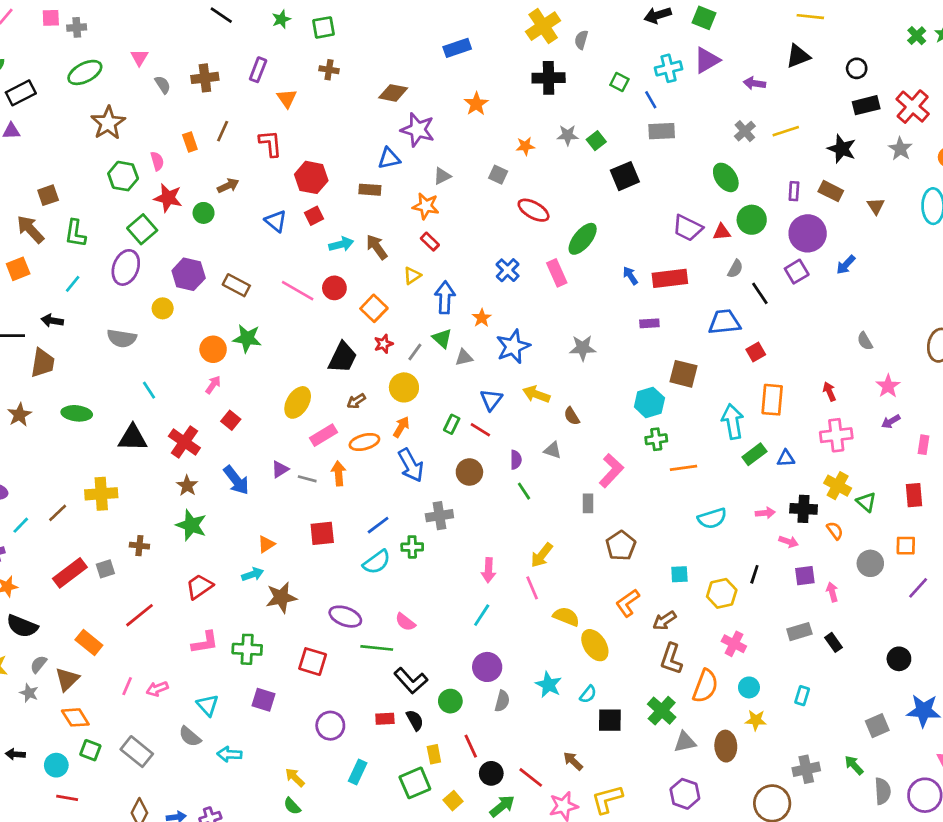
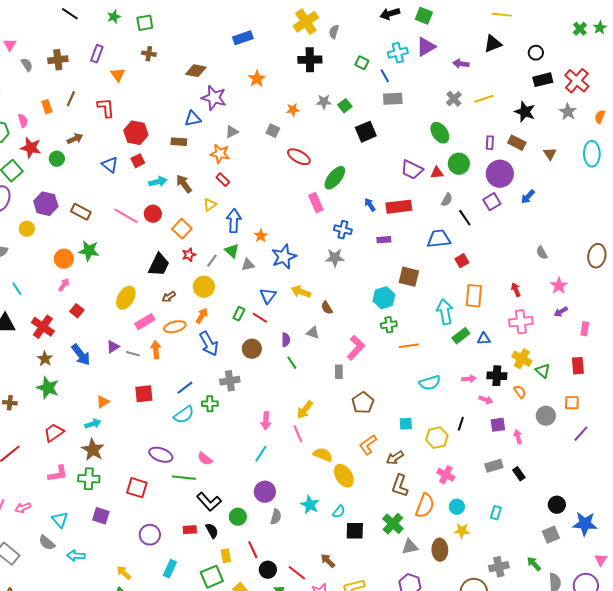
blue cross: (508, 270) -> (343, 230), moved, turned -30
brown star: (281, 597) -> (93, 450), moved, turned -30
black circle: (899, 659) -> (557, 505), moved

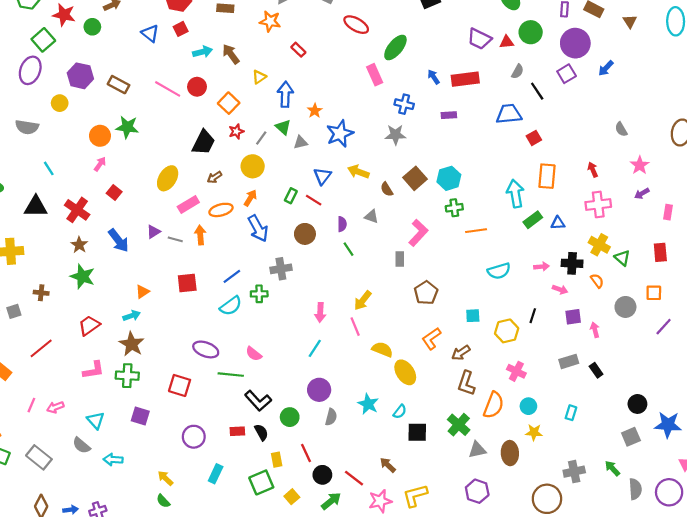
red rectangle: (223, 180) -> (298, 50), moved
brown square: (409, 277) -> (415, 178), moved, turned 35

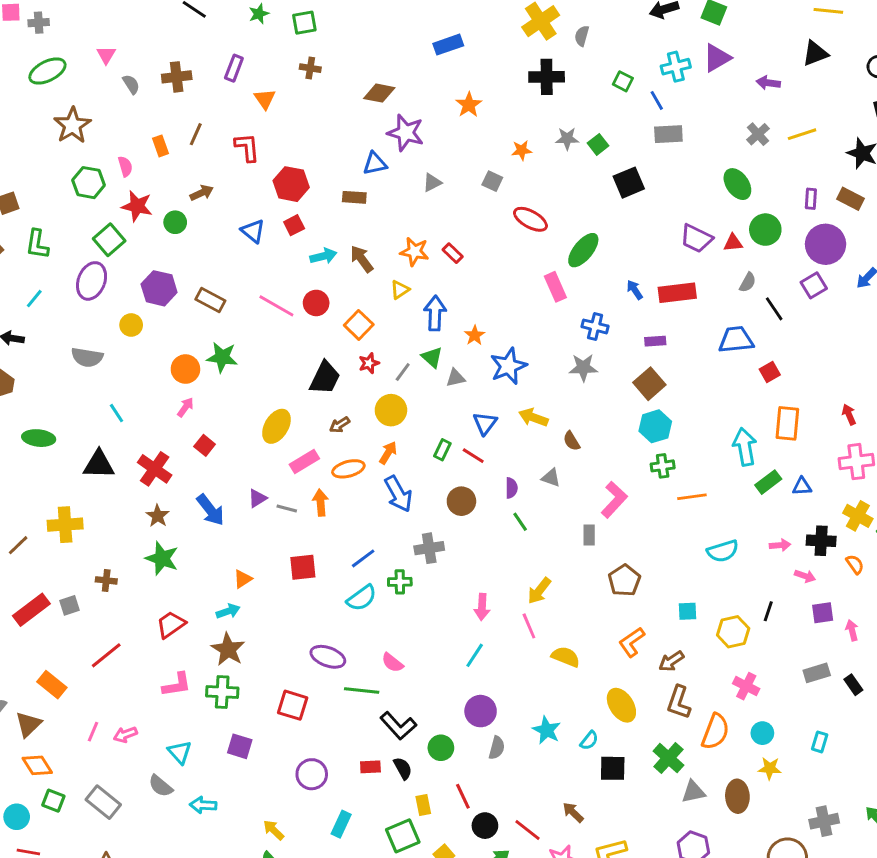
orange star: (270, 21) -> (414, 252), moved
brown square: (415, 178) -> (649, 384), moved
yellow ellipse: (405, 372) -> (621, 705), moved

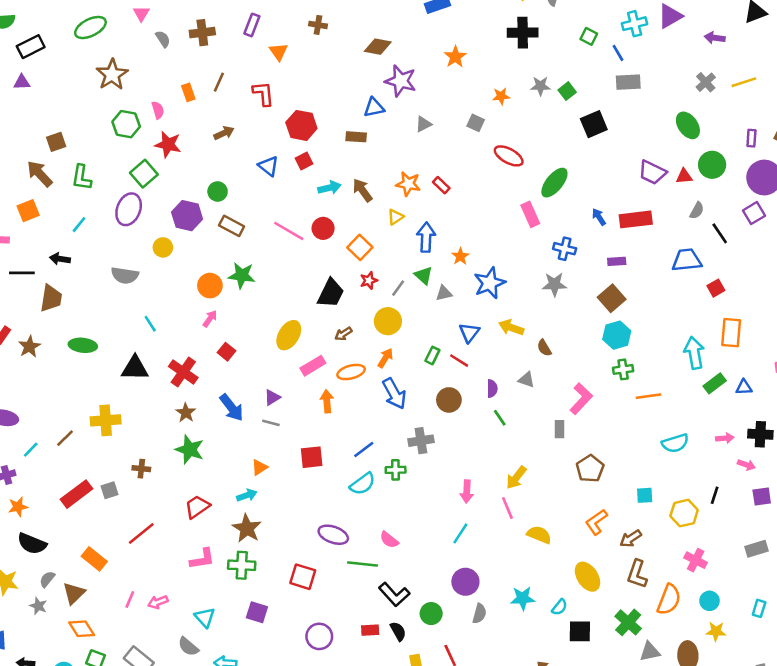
green circle: (175, 222) -> (218, 191), moved
gray line: (287, 508) -> (271, 423), moved
cyan star: (547, 730) -> (523, 598), turned -30

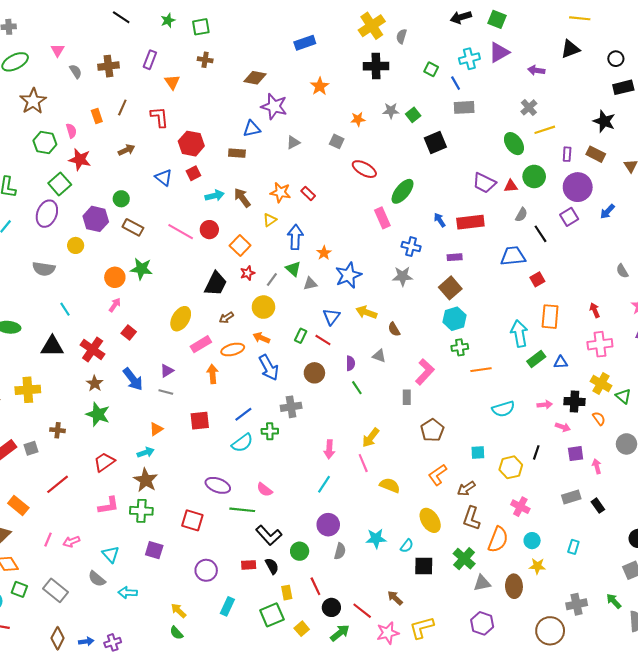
yellow line: (744, 82) -> (545, 130), moved
orange arrow: (385, 358) -> (261, 338), turned -98

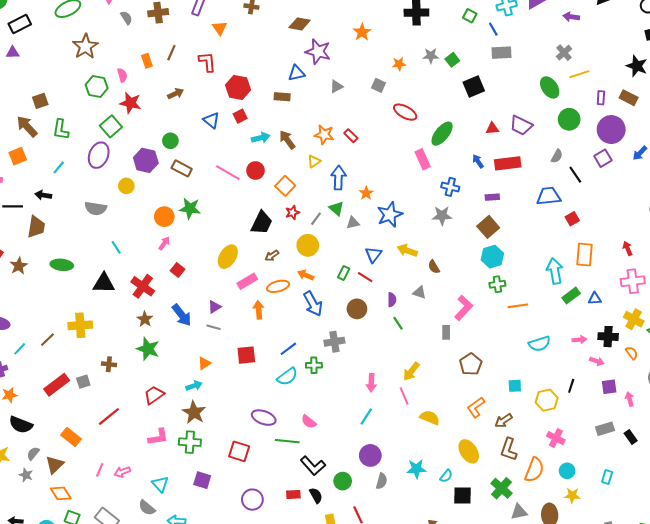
red triangle: (511, 186) -> (492, 128), moved

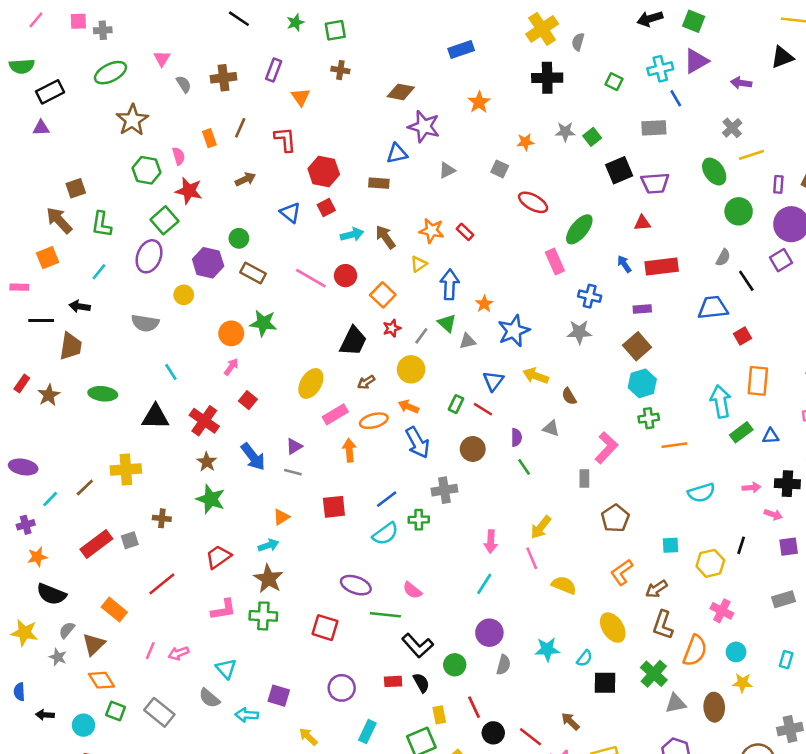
blue line: (493, 29) -> (676, 98), moved
purple trapezoid: (521, 125) -> (655, 183), moved, turned -30
purple square: (202, 480) -> (279, 696), moved

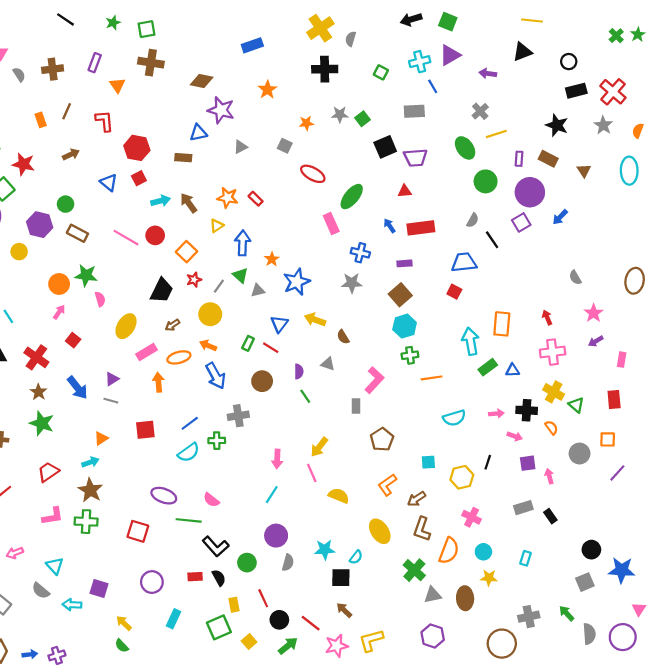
brown cross: (340, 70) -> (151, 63), size x1.6
pink semicircle: (179, 156) -> (100, 299), moved
red square: (742, 336) -> (454, 292), moved, turned -32
black square: (605, 683) -> (341, 578), moved

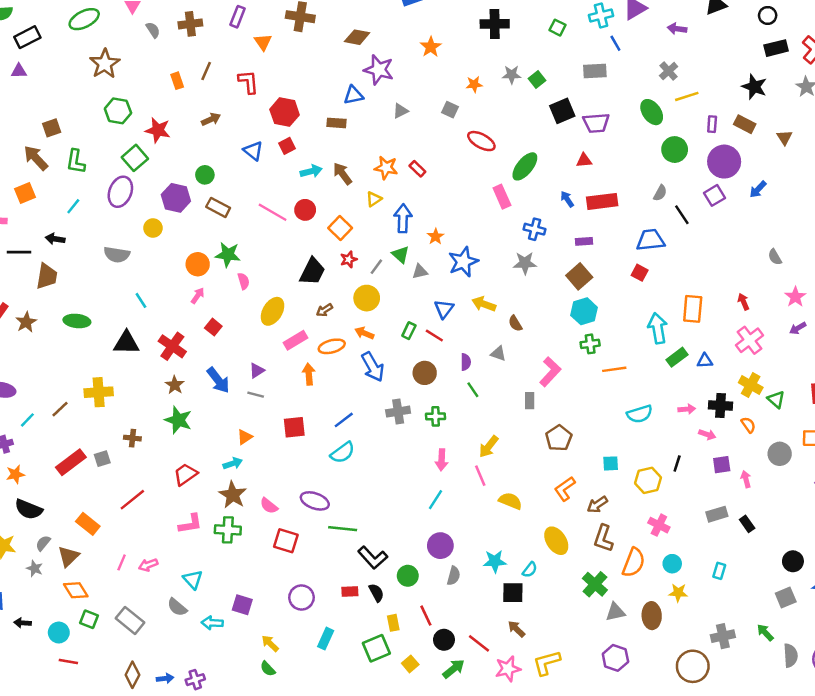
pink cross: (553, 352) -> (749, 340), turned -30
green cross: (217, 441) -> (436, 416), moved
pink semicircle: (211, 500) -> (269, 506), moved

